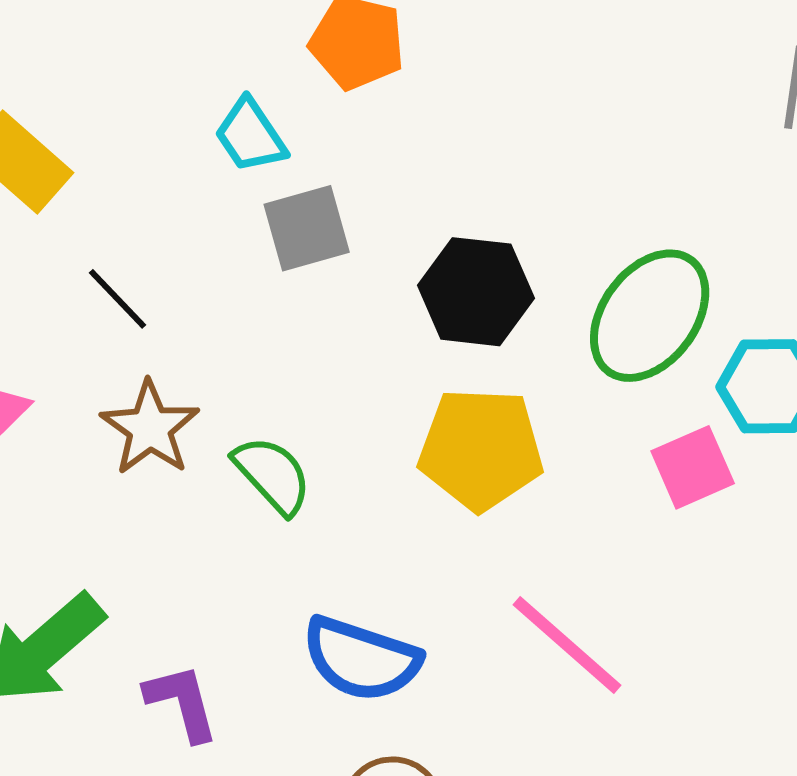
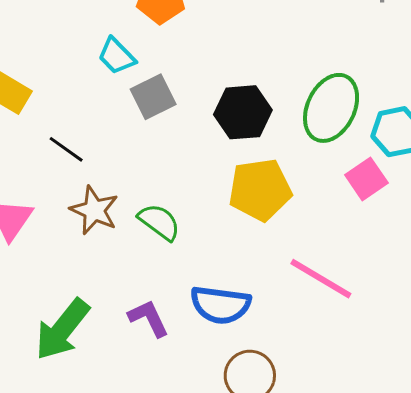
purple L-shape: (182, 702) -> (149, 318), moved

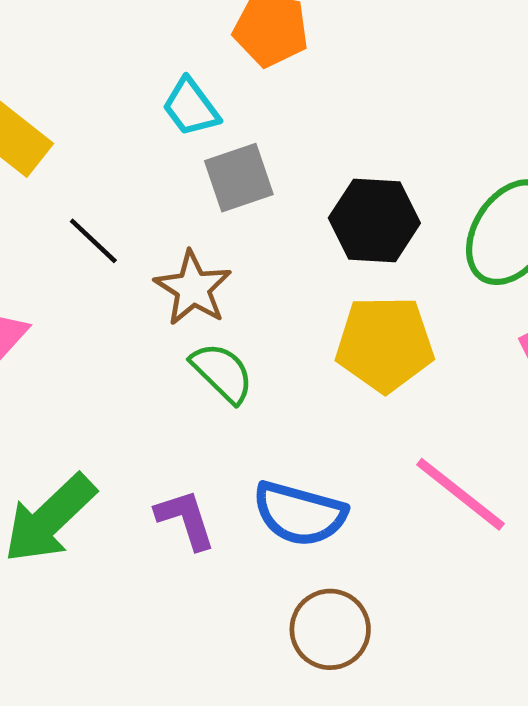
brown star: (94, 210) -> (193, 288), moved

